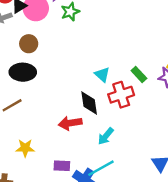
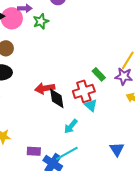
cyan triangle: (102, 75) -> (91, 105), moved
red arrow: (70, 123) -> (45, 88), moved

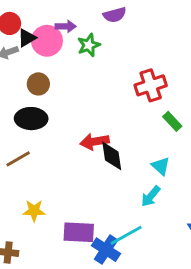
red cross: (84, 91) -> (151, 85), moved
cyan arrow: (71, 126) -> (151, 196), moved
purple rectangle: (34, 151) -> (79, 232), size x1.5

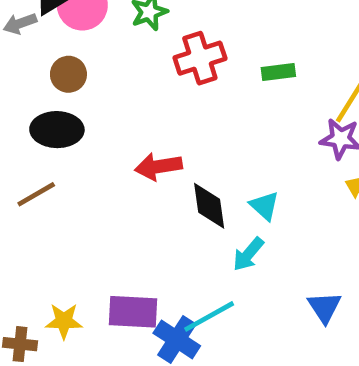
red cross: (151, 85) -> (200, 58), moved
green rectangle: (172, 121) -> (278, 72), moved, turned -54
black diamond: (112, 156) -> (209, 206), moved
yellow star: (34, 211) -> (64, 321), moved

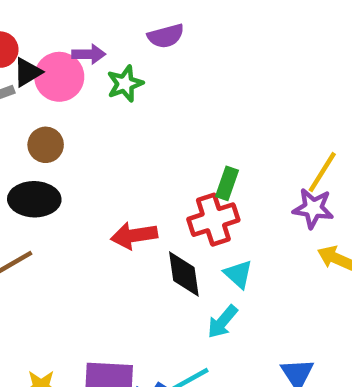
red cross: (200, 58) -> (213, 220), moved
green rectangle: (278, 72) -> (227, 183), moved, turned -64

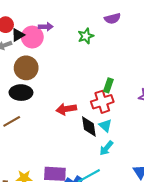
purple semicircle: (166, 36) -> (113, 19), moved
green star: (125, 84) -> (86, 36), moved
brown circle: (46, 145) -> (26, 68), size x1.5
cyan triangle: (238, 274) -> (105, 125), moved

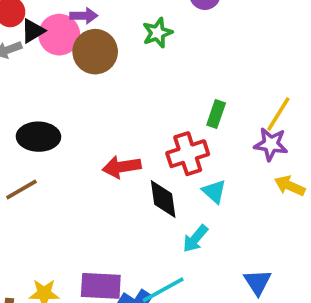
brown circle: (26, 68) -> (95, 52), moved
green rectangle: (108, 85) -> (216, 114), moved
cyan triangle: (105, 125) -> (214, 191), moved

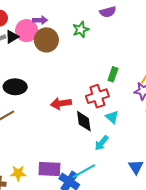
black triangle: (33, 31) -> (12, 37), moved

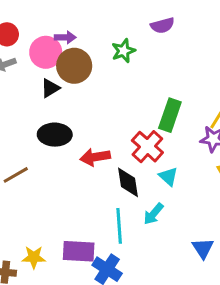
black triangle: (12, 37) -> (50, 88), moved
green rectangle: (113, 74) -> (170, 115), size x1.5
black ellipse: (15, 87) -> (55, 135), moved
red cross: (97, 96) -> (147, 147), turned -30
cyan line: (84, 171) -> (119, 226), moved, turned -65

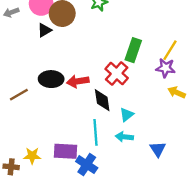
black ellipse: (55, 135) -> (51, 79), moved
cyan triangle: (168, 176) -> (127, 115), moved, turned 40
cyan arrow: (153, 214) -> (124, 137), moved, turned 56

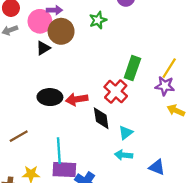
brown line: (19, 95) -> (19, 136), moved
cyan line: (96, 132) -> (59, 151), moved
blue triangle: (158, 149) -> (157, 167), turned -35

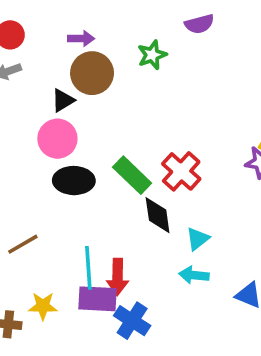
pink circle: (40, 21) -> (57, 139), moved
green rectangle: (132, 68) -> (132, 175), moved, turned -65
red arrow: (77, 99) -> (118, 277), moved, turned -80

